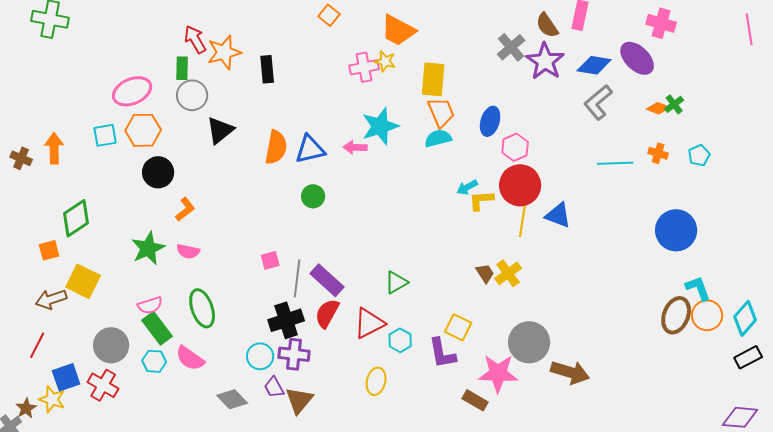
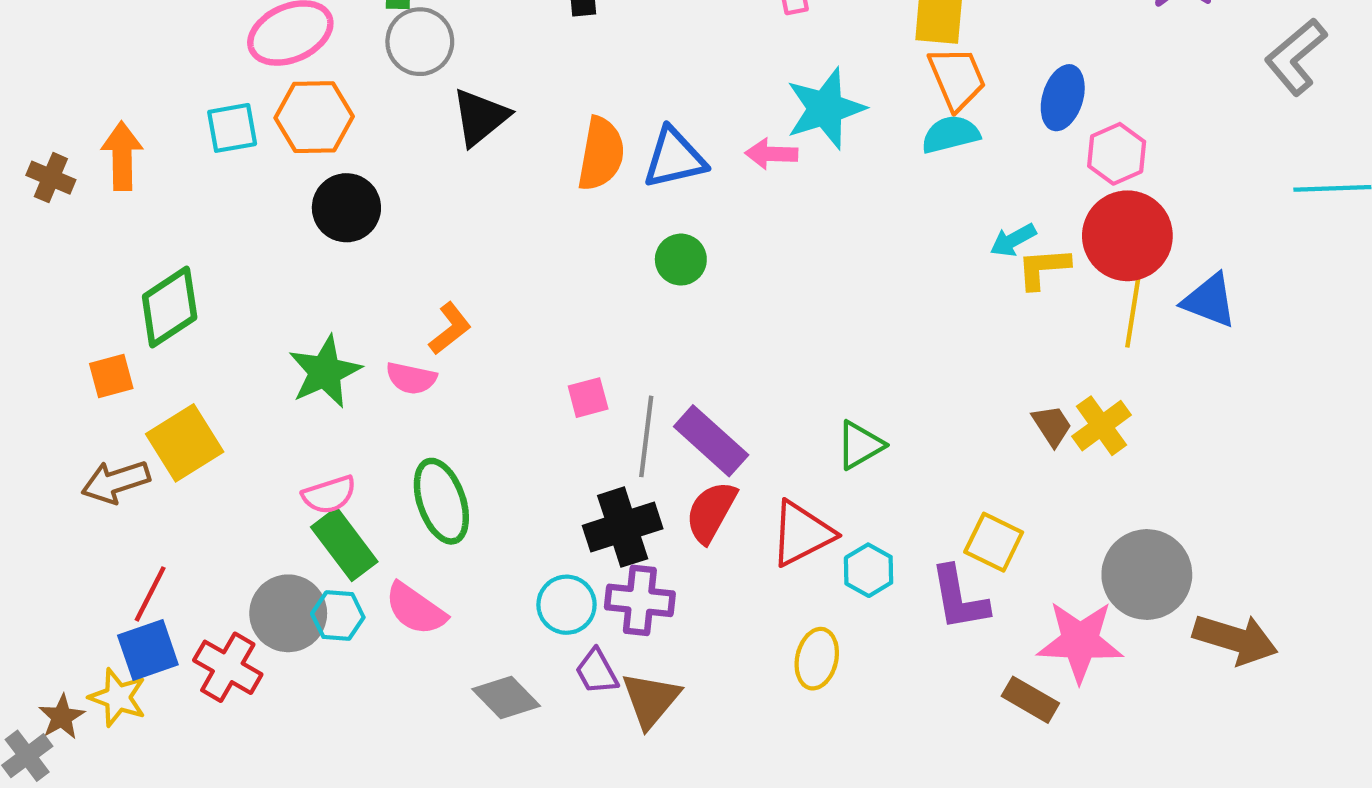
orange L-shape: (185, 209) -> (450, 329), moved
yellow square: (83, 281) -> (185, 443), turned 32
red line: (37, 345) -> (150, 594), moved
gray circle: (111, 345) -> (288, 613), moved

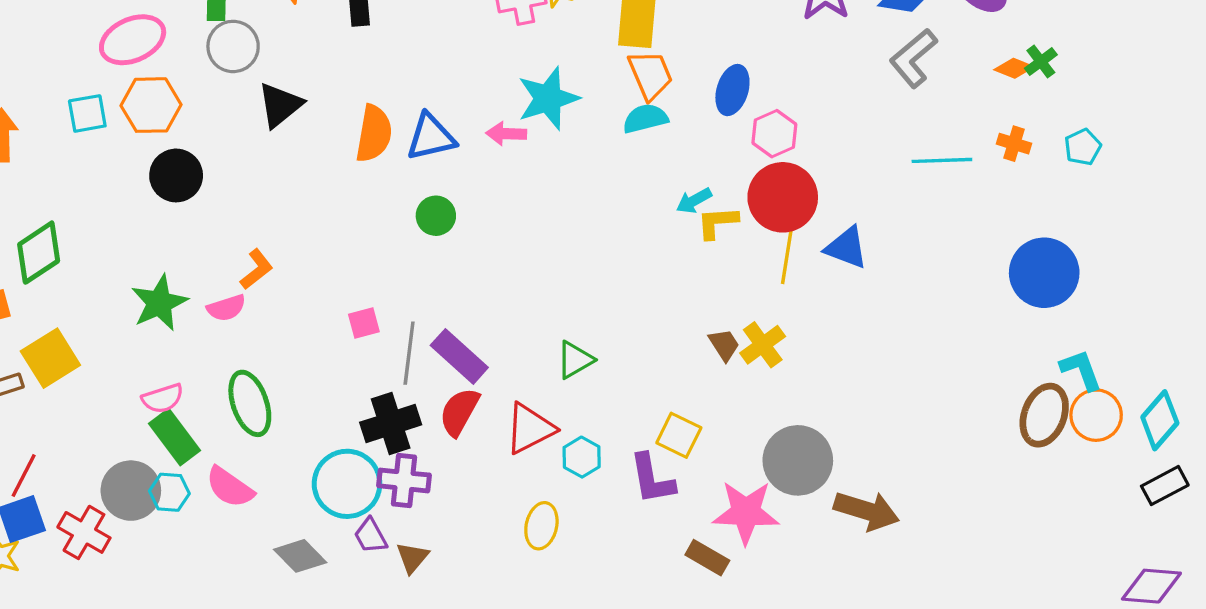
pink semicircle: (411, 378) -> (226, 308), turned -30
cyan circle: (567, 605) -> (347, 484), size x1.5
brown triangle: (651, 700) -> (412, 558), size x0.7

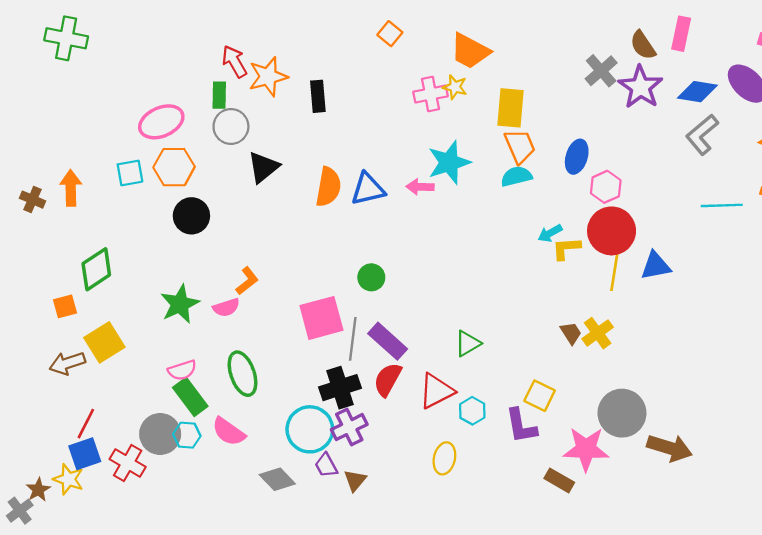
green circle: (436, 216) -> (371, 277), moved
blue triangle: (846, 248) -> (656, 266), turned -32
pink square: (364, 323) -> (321, 318), size x2.0
purple cross: (404, 480) -> (349, 427), turned -32

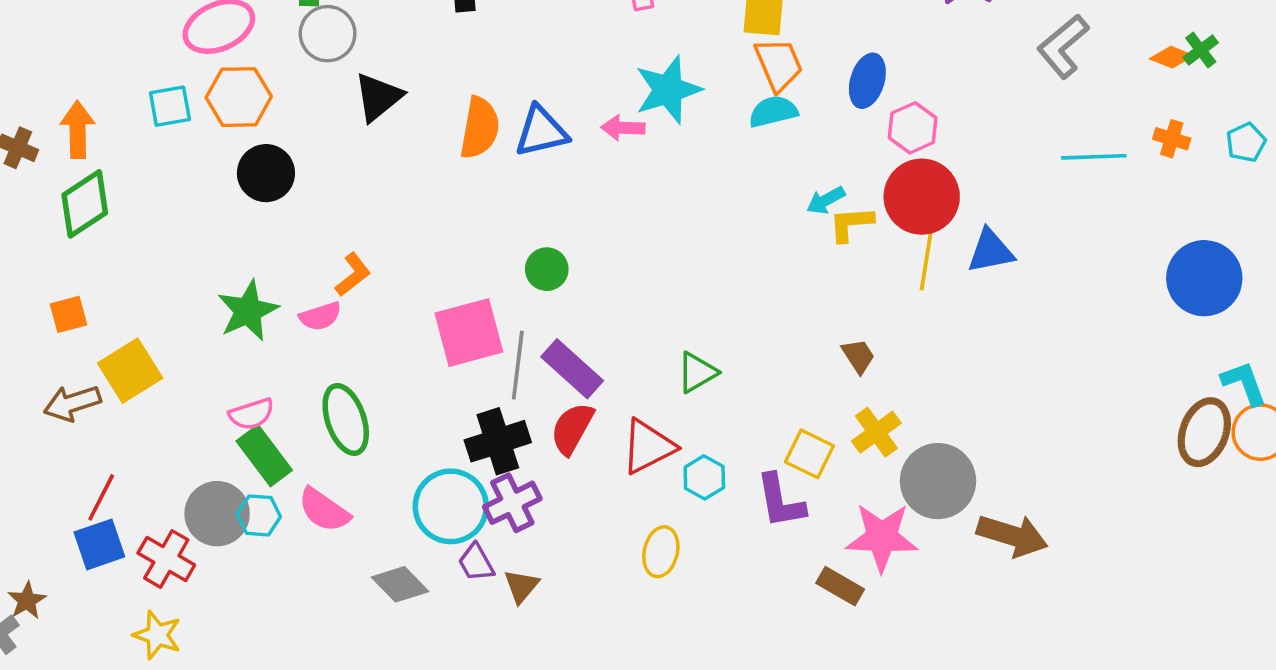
green diamond: (96, 269) -> (85, 204), moved
yellow cross: (598, 333) -> (876, 432), moved
yellow star: (68, 479) -> (157, 635), moved

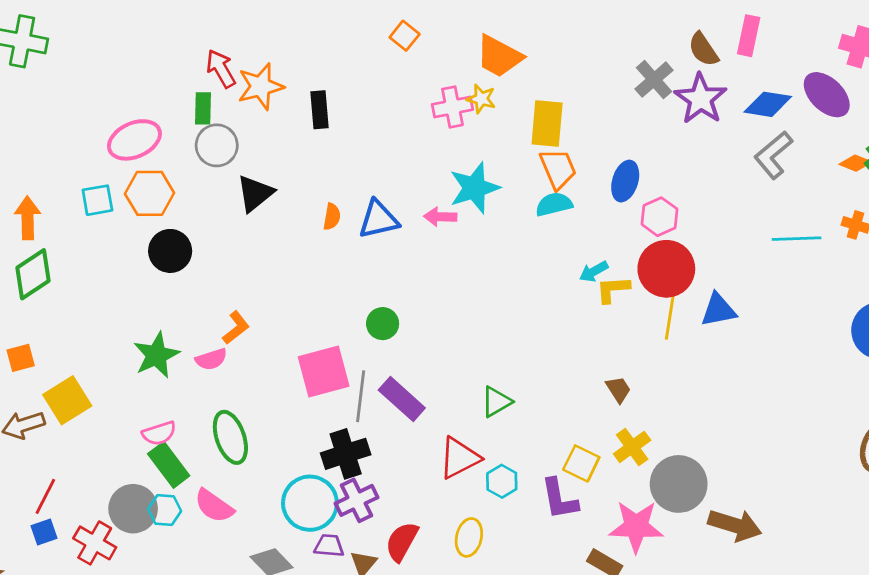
orange semicircle: (480, 128) -> (332, 217), size x0.6
red semicircle: (572, 429) -> (402, 542), moved
blue square: (99, 544) -> (44, 532), size x0.7
purple trapezoid: (476, 563) -> (329, 546), turned 124

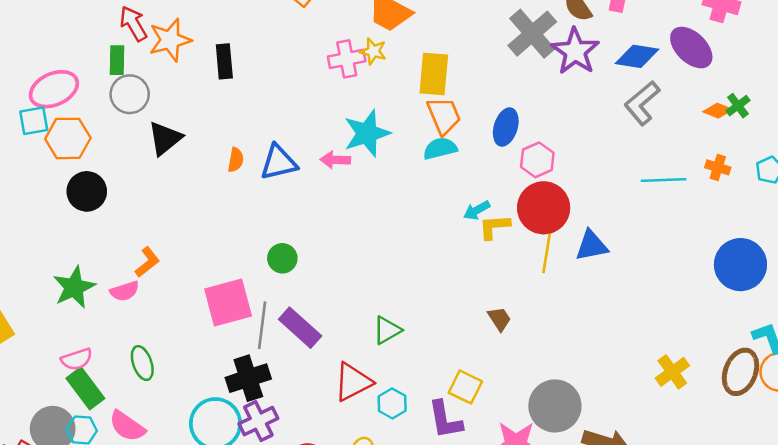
gray cross: (654, 80) -> (532, 34), size x1.4
cyan square: (97, 200) -> (34, 121), moved
green ellipse: (230, 437) -> (142, 363), size x0.7
yellow cross: (632, 447) -> (672, 372), moved

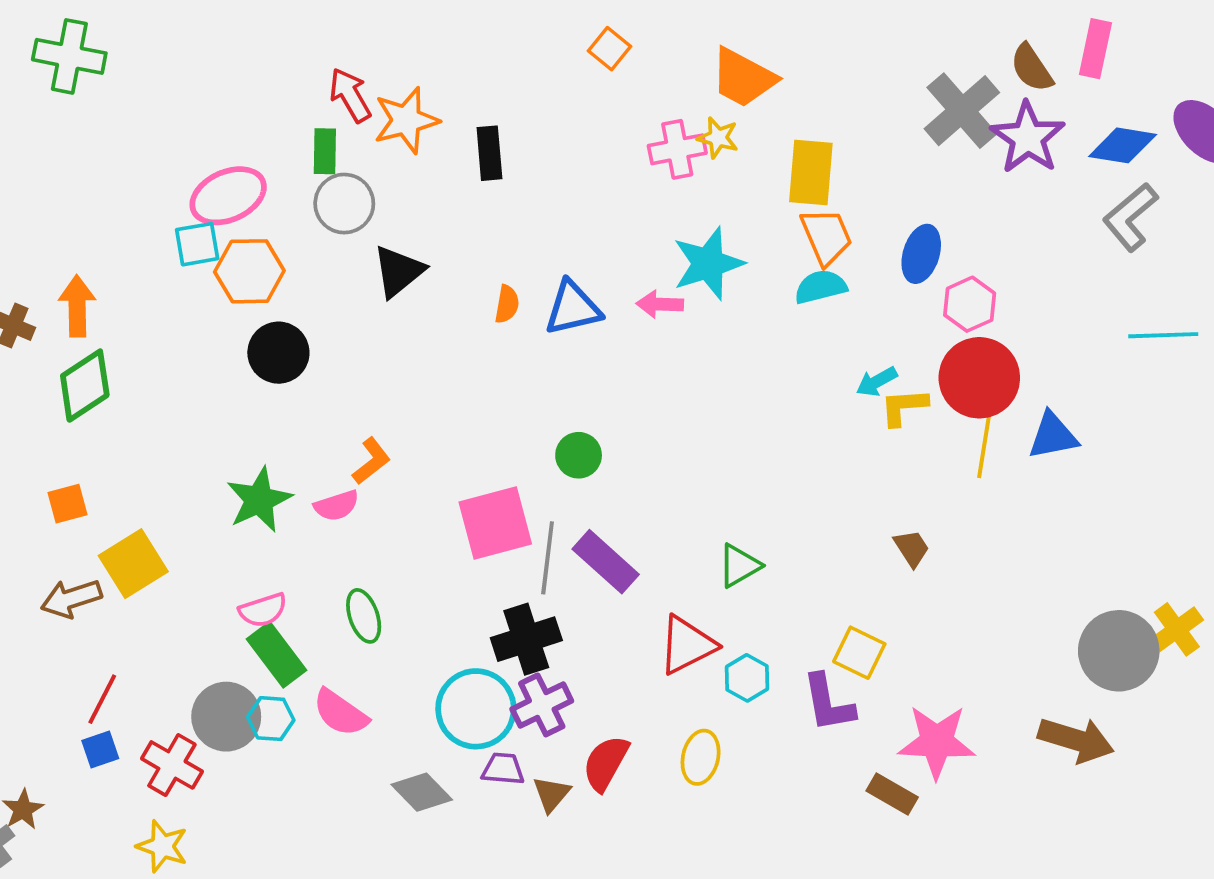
gray circle: (555, 406) -> (1119, 651), moved

